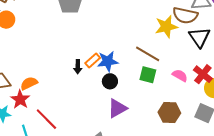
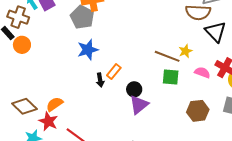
yellow star: (166, 27) -> (185, 51), moved, size x0.6
blue star: (108, 61) -> (88, 50), moved
purple triangle: (117, 108) -> (139, 105), moved

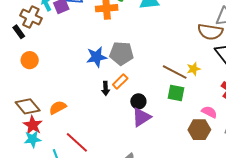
gray pentagon: (82, 17) -> (121, 53), moved, turned -30
orange circle: (22, 45) -> (30, 60), moved
pink semicircle: (202, 73) -> (209, 112), moved
red star: (48, 121) -> (33, 125), moved

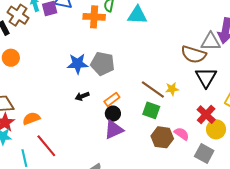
orange rectangle: (120, 82) -> (112, 99), moved
black arrow: (106, 88) -> (82, 96), turned 64
orange semicircle: (58, 107) -> (31, 118), moved
brown hexagon: (199, 130) -> (162, 137), moved

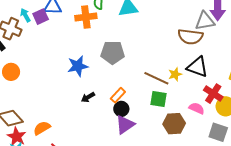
gray pentagon: (103, 64) -> (113, 52), moved
black triangle: (206, 77) -> (197, 67), moved, turned -30
pink semicircle: (182, 134) -> (197, 108), moved

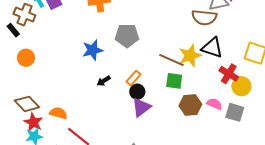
yellow star: (175, 74) -> (190, 56), size x1.6
pink semicircle: (197, 108) -> (214, 104), moved
orange semicircle: (42, 128) -> (58, 113), turned 48

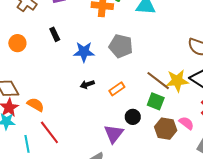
black rectangle: (13, 30) -> (55, 34), moved
black circle: (137, 92) -> (133, 117), moved
pink semicircle: (214, 104) -> (186, 123), moved
purple triangle: (141, 107) -> (114, 134), moved, turned -30

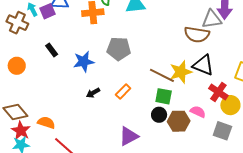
black circle: (133, 117) -> (159, 115), moved
purple triangle: (114, 134) -> (129, 136), turned 35

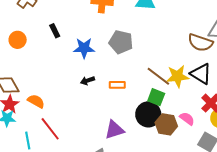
orange rectangle: (123, 91) -> (117, 85), turned 35
black circle: (159, 115) -> (148, 114), size x1.6

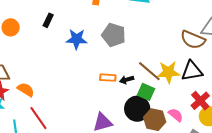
black rectangle: (55, 31) -> (48, 20), turned 48
black triangle: (201, 74) -> (192, 71), turned -45
black arrow: (88, 81) -> (127, 80), moved

